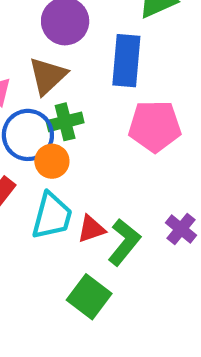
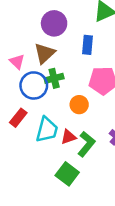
blue rectangle: (126, 61) -> (88, 45), size x0.7
orange circle: (52, 161) -> (79, 105), moved

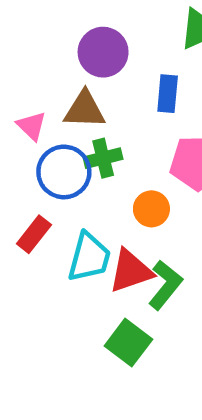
brown triangle: (45, 53) -> (85, 110), turned 45
red triangle: (68, 137) -> (131, 271), size x1.5

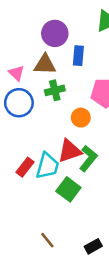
blue rectangle: (168, 94) -> (78, 56), moved
blue circle: (64, 172) -> (19, 103), moved
red rectangle: (34, 234) -> (25, 167), moved
cyan trapezoid: (89, 257) -> (47, 166), moved

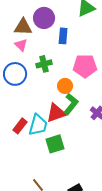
brown triangle: (45, 64) -> (23, 27), moved
pink triangle: (16, 73) -> (21, 45), moved
green L-shape: (88, 158) -> (71, 104), moved
green square: (68, 189) -> (55, 144), turned 36

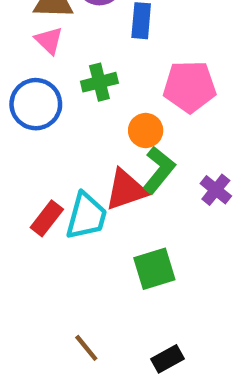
green square: (55, 144) -> (154, 269), moved

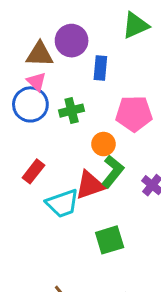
blue circle: (36, 104) -> (30, 104), moved
cyan trapezoid: (86, 216) -> (62, 203), turned 56
red rectangle: (47, 218) -> (33, 171), moved

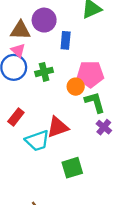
orange circle: (103, 144) -> (76, 87), moved
green L-shape: (113, 171) -> (95, 102), moved, turned -55

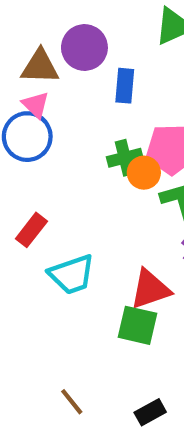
green cross: (44, 72) -> (125, 158), moved
red triangle: (58, 127) -> (150, 289), moved
green square: (72, 168) -> (137, 325), turned 30

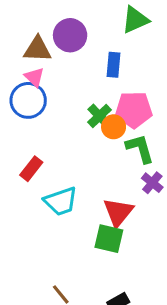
blue rectangle: (125, 86) -> (114, 65), moved
green cross: (125, 158) -> (100, 116), turned -30
red triangle: (150, 289) -> (118, 212), turned -32

